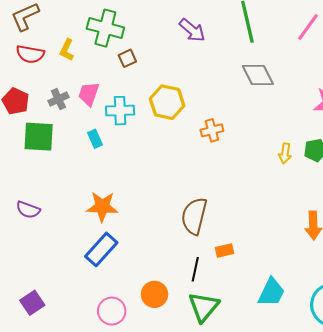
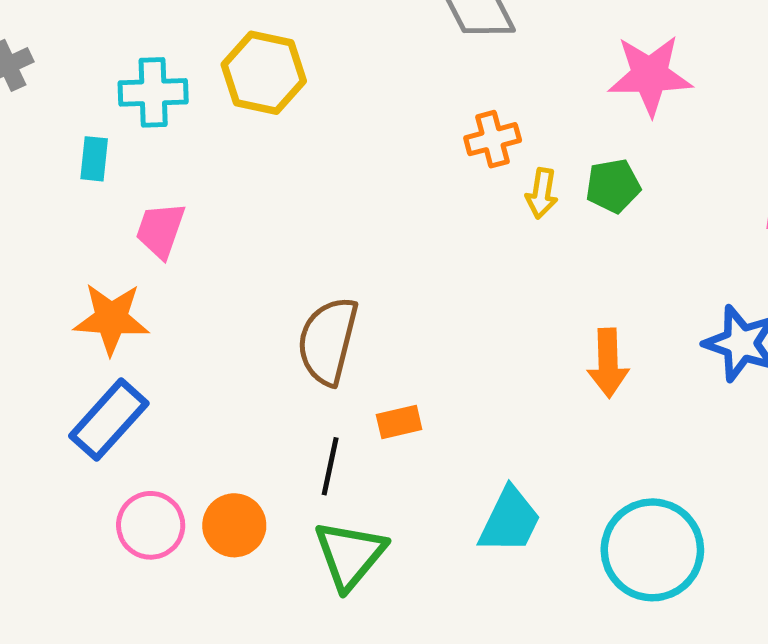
pink trapezoid: (89, 94) -> (160, 230), moved
orange cross: (212, 130) -> (493, 139), moved
cyan rectangle: (95, 139) -> (94, 159), turned 30
pink circle: (112, 311) -> (151, 525), moved

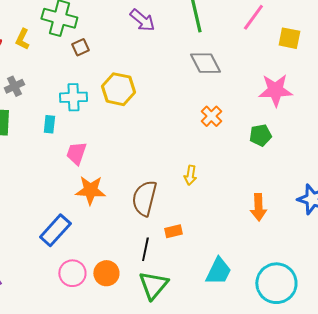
orange cross: (493, 139) -> (211, 116), turned -30
yellow arrow: (542, 193) -> (190, 175), moved
orange star: (111, 319) -> (90, 190), moved

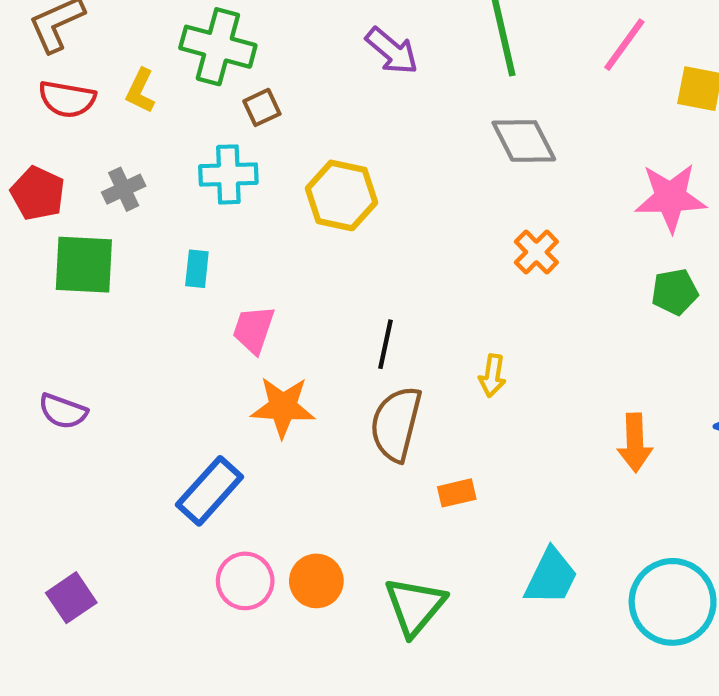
cyan cross: (73, 97) -> (228, 174), moved
green pentagon: (260, 135) -> (675, 292), moved
black line: (145, 249) -> (386, 344), moved

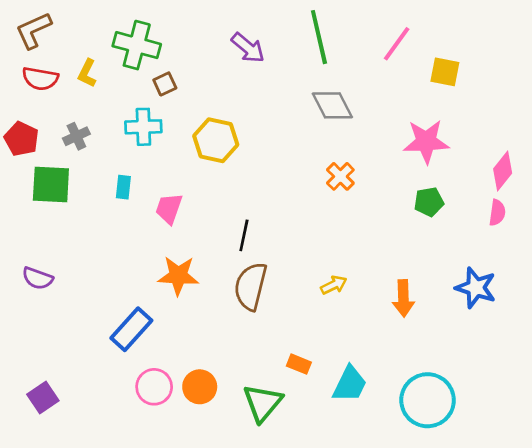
pink trapezoid: (254, 330) -> (169, 209), moved
yellow arrow: (492, 376) -> (334, 285), moved, turned -125
orange rectangle: (457, 493) -> (299, 364), moved, turned 35

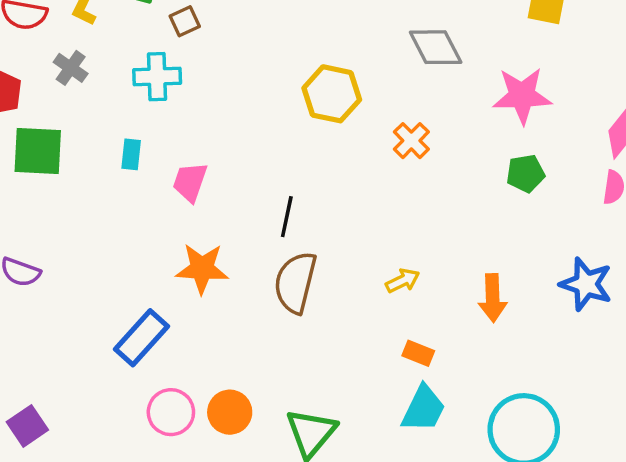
gray diamond: (332, 105) -> (436, 47), moved
gray cross: (76, 136) -> (71, 68), moved, turned -30
yellow hexagon: (216, 140) -> (332, 94), moved
orange rectangle: (299, 364) -> (418, 353), moved

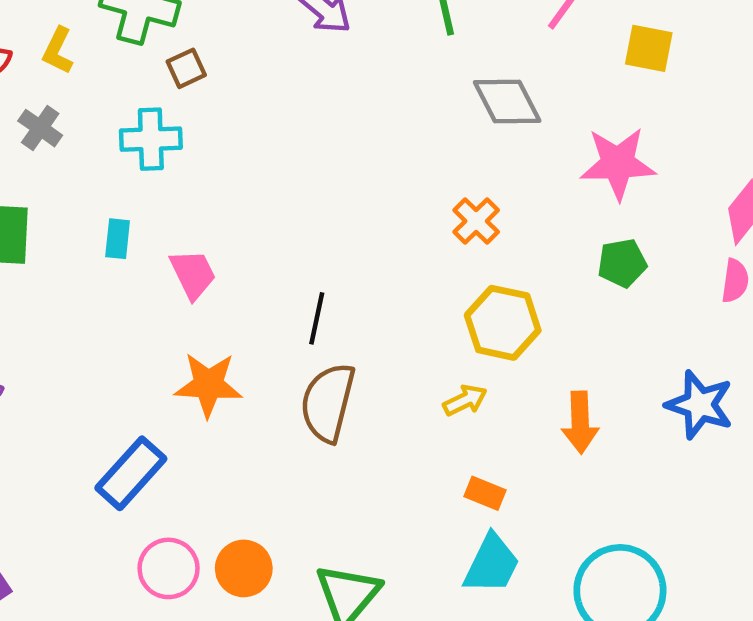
yellow hexagon: (332, 94) -> (503, 323), moved
pink trapezoid: (190, 182) -> (193, 274), turned 135

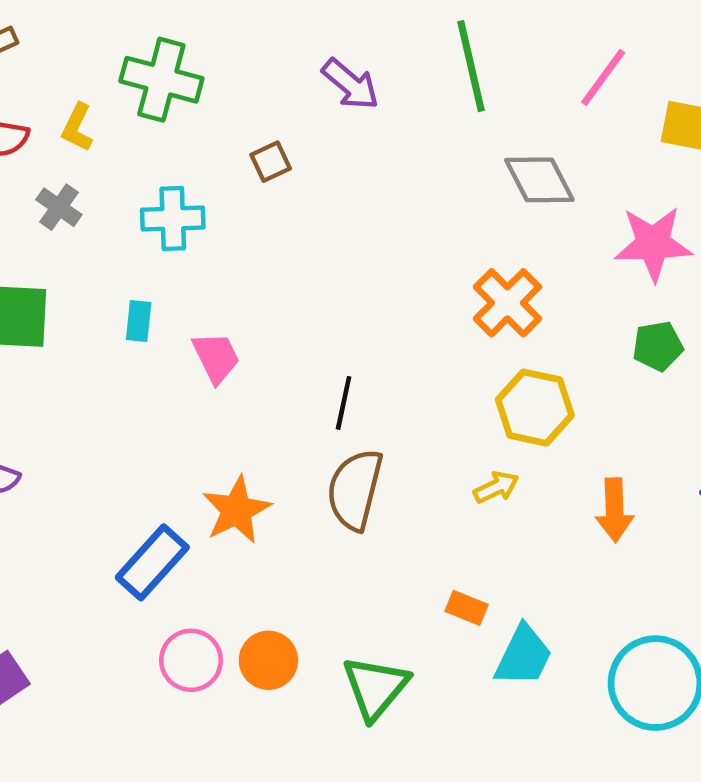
brown square: (186, 68) -> (271, 162), moved
orange cross: (476, 221) -> (507, 303), size x1.4
orange star: (208, 385) -> (237, 510), moved, turned -30
orange rectangle: (485, 493) -> (467, 608), moved

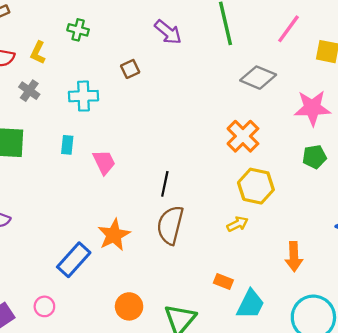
green cross: (161, 80) -> (78, 30), size x0.6
gray diamond: (539, 180) -> (258, 78), turned -40
orange arrow: (614, 510) -> (294, 257), moved
pink circle: (191, 660) -> (44, 306), moved, size x0.7

